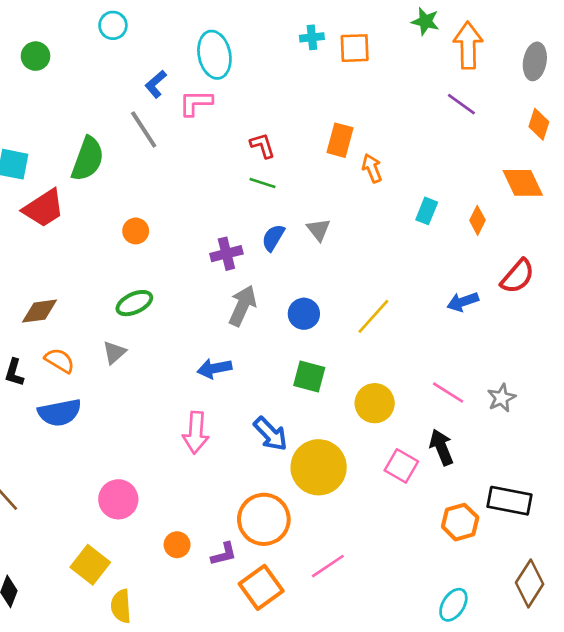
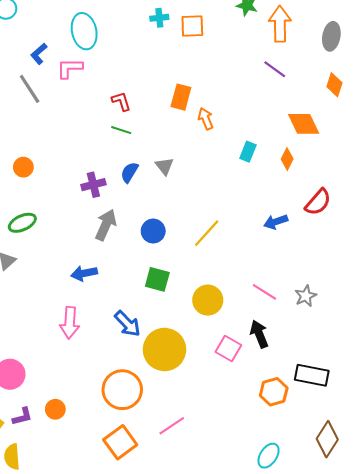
orange diamond: (523, 183) -> (304, 124), moved
purple L-shape: (224, 554) -> (22, 416), moved

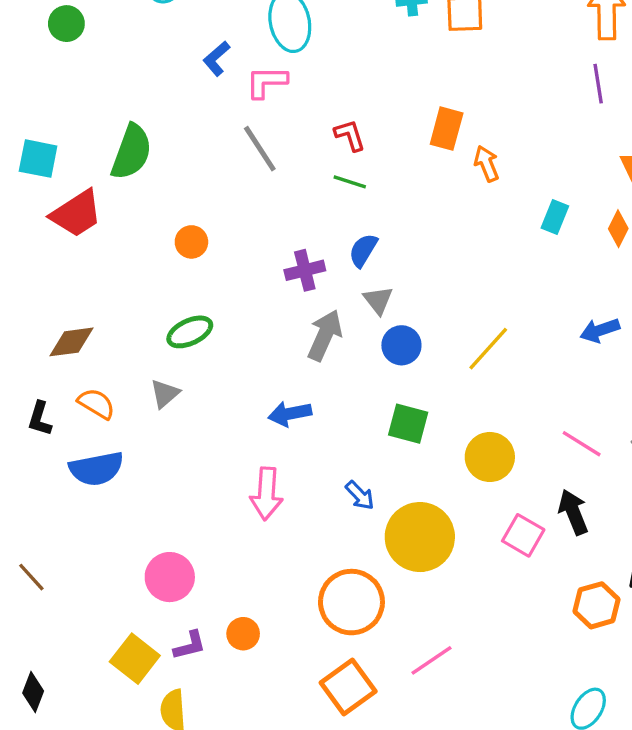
purple line: (275, 69) -> (598, 84), turned 45
gray line: (30, 89) -> (260, 149), moved
gray triangle: (164, 166) -> (378, 300), moved
blue arrow: (127, 324) -> (360, 495), size x0.7

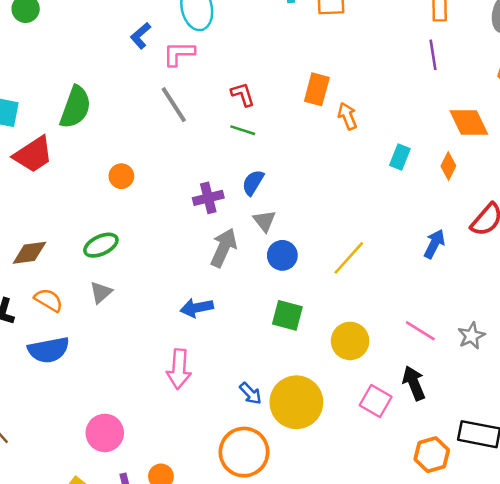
blue arrow: (600, 330) -> (434, 244), turned 136
green ellipse: (190, 332) -> (101, 245), moved
blue arrow: (360, 495) -> (250, 393), moved

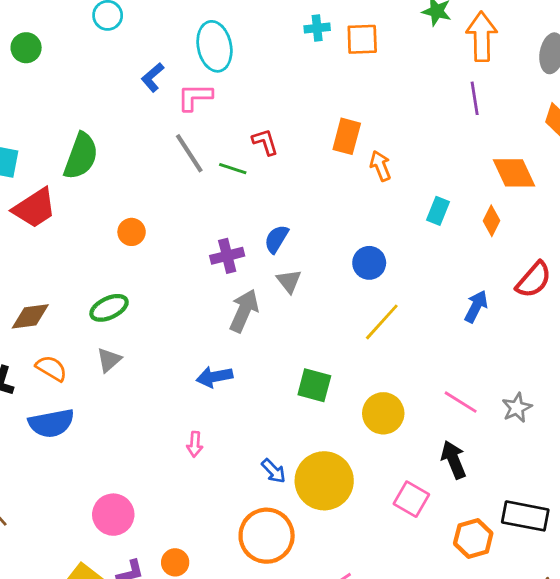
green line: (243, 130) -> (233, 169), moved
blue circle: (282, 255) -> (369, 263), moved
pink arrow: (179, 369) -> (195, 444), size x0.6
pink square: (376, 401) -> (411, 499), moved

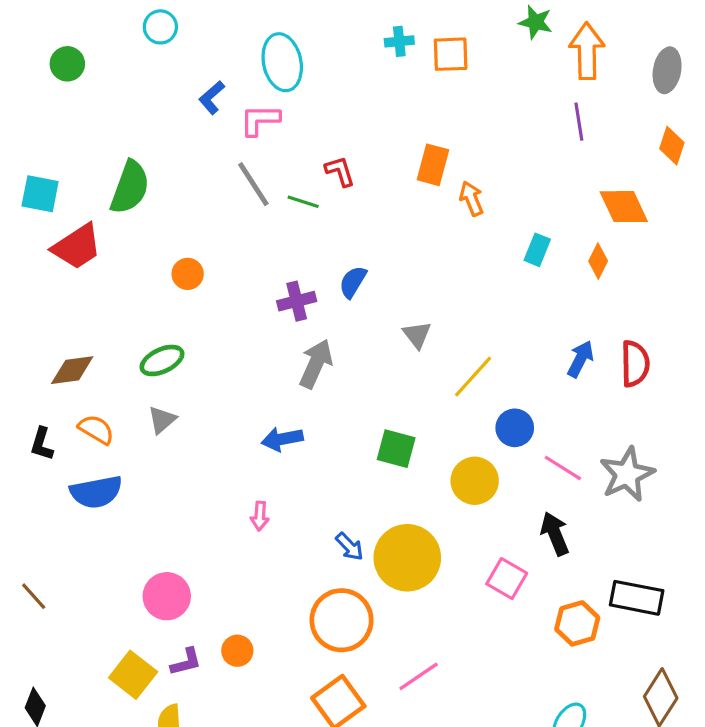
blue circle: (369, 263) -> (515, 428), moved
red semicircle: (534, 280) -> (635, 364), moved, turned -42
gray triangle: (289, 281) -> (417, 335), moved
gray star: (517, 408) -> (627, 474), size x1.6

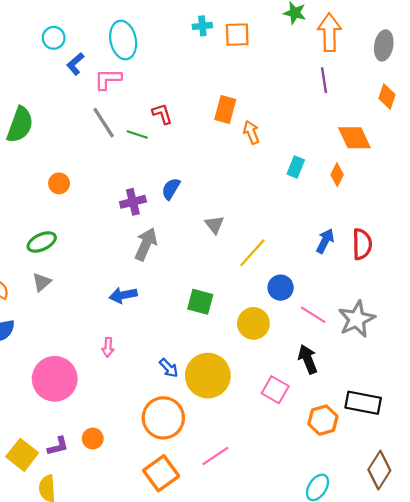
cyan circle: (160, 27) -> (54, 38), moved
pink circle: (167, 596) -> (55, 379), moved, size x1.4

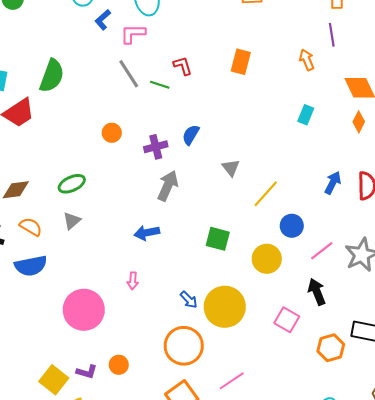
orange arrow: (251, 132) -> (307, 60), moved
orange diamond: (337, 175) -> (359, 122), moved
orange circle: (59, 183) -> (112, 133), moved
pink line: (313, 315) -> (322, 251), turned -70
purple L-shape: (58, 446) -> (87, 372), turned 30

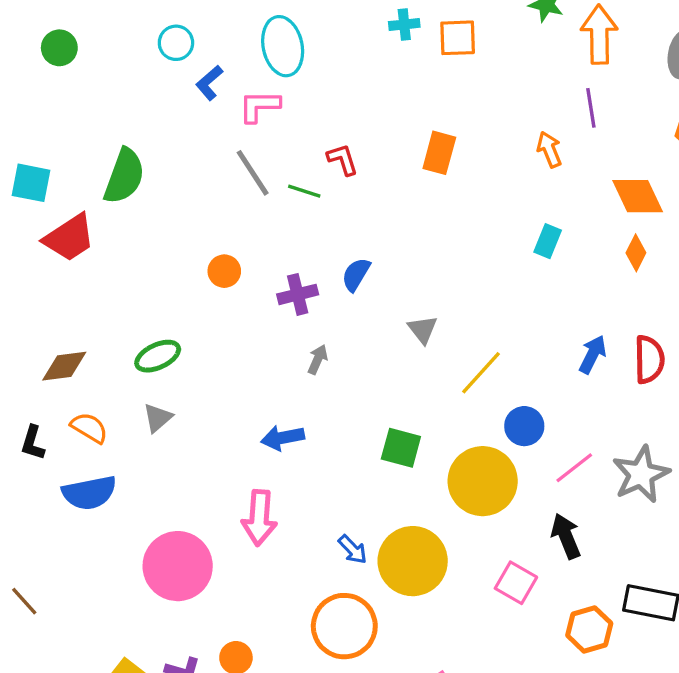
gray arrow: (168, 186) -> (318, 359), size x0.6
yellow circle: (267, 259) -> (483, 481), size x1.4
pink arrow: (133, 281) -> (259, 518), size x1.8

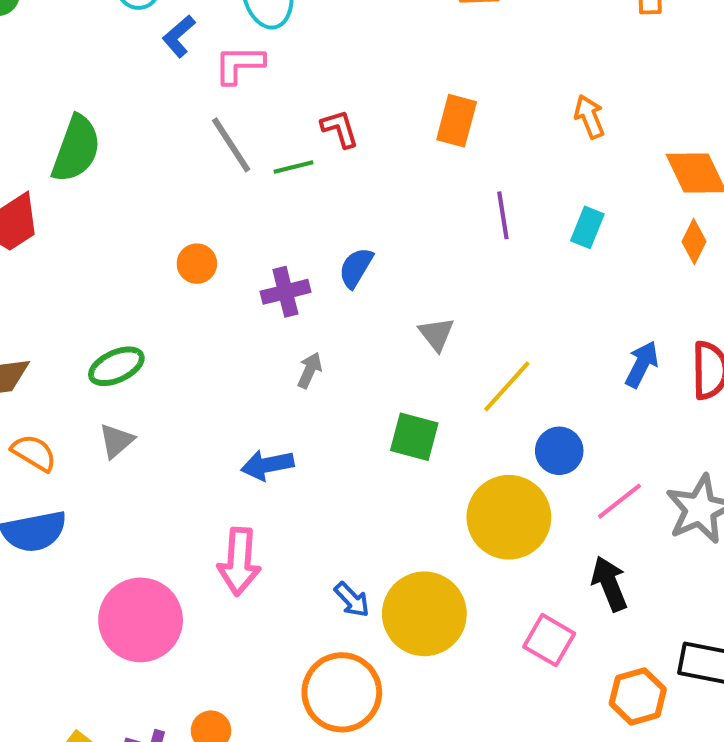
purple line: (591, 108) -> (503, 215), moved
green line: (304, 191) -> (294, 167), turned -32
green square: (401, 448) -> (414, 437), moved

